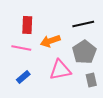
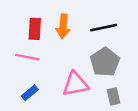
orange arrow: (50, 41) -> (63, 26), moved, turned -66

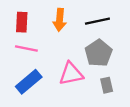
red rectangle: (35, 29) -> (22, 22), moved
blue rectangle: (30, 93) -> (29, 82), size x1.6

